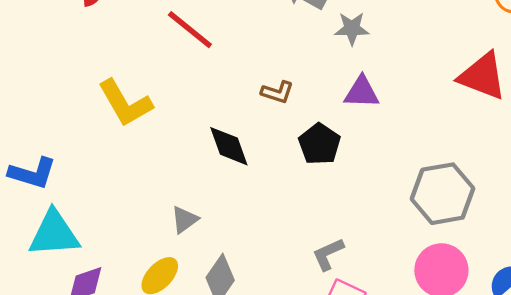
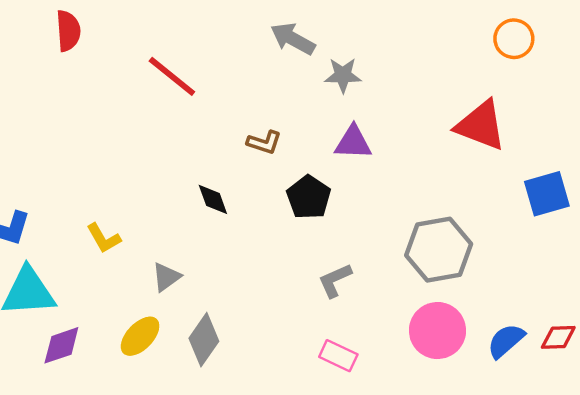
yellow L-shape: (125, 103) -> (104, 238), moved, size x0.6
black diamond: (229, 146) -> (213, 199), size x0.7
gray L-shape: (328, 254) -> (335, 280), moved

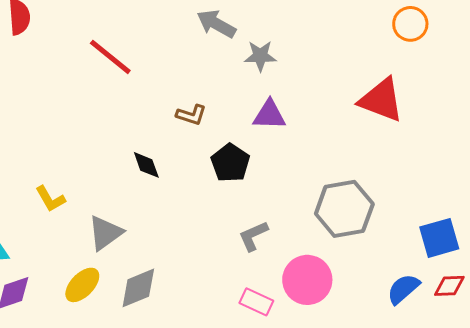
blue square: (547, 194) -> (439, 238), moved
gray triangle: (166, 277) -> (105, 233), size x1.4
pink circle: (437, 331) -> (307, 280), moved
gray diamond: (204, 340) -> (138, 288), turned 33

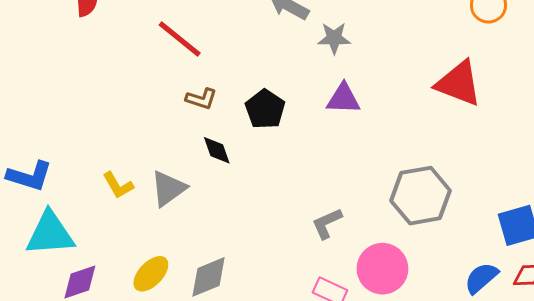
brown L-shape: (191, 115) -> (201, 99), moved
black pentagon: (230, 163) -> (265, 109), moved
gray triangle: (105, 233) -> (168, 188), moved

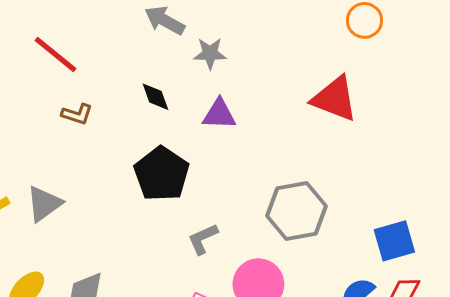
black pentagon: (265, 109) -> (162, 174), moved, size x1.4
black diamond: (217, 150) -> (155, 97), moved

